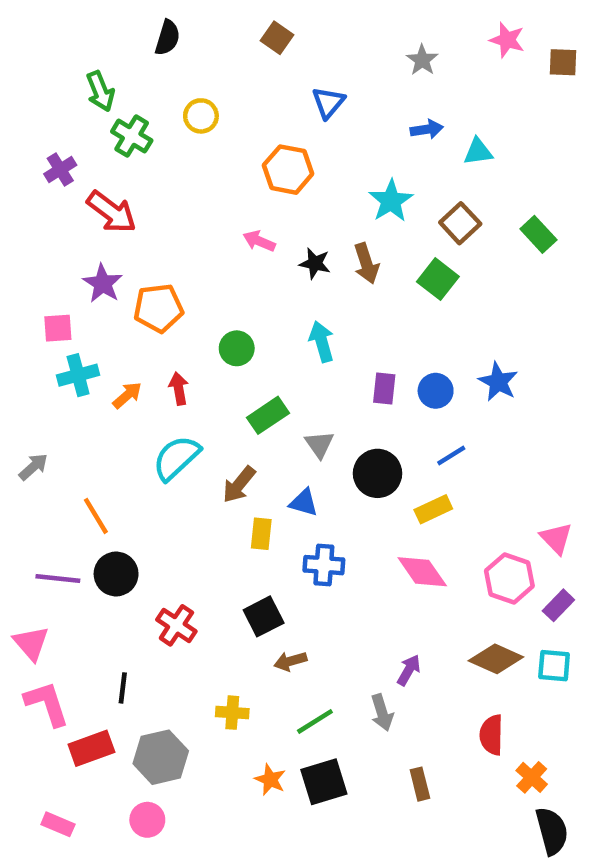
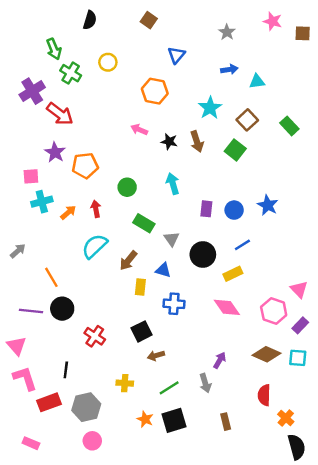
purple cross: (60, 170) -> (32, 91), size x1.5
green rectangle: (268, 415) -> (144, 223), turned 65
pink circle: (147, 820) -> (92, 441), moved

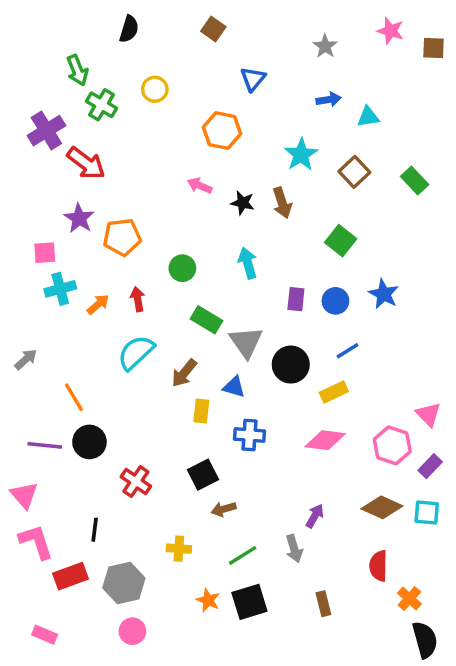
green square: (235, 150) -> (341, 241), moved
gray triangle: (172, 239) -> (246, 342), size x1.5
pink diamond: (227, 307) -> (325, 440), turned -48

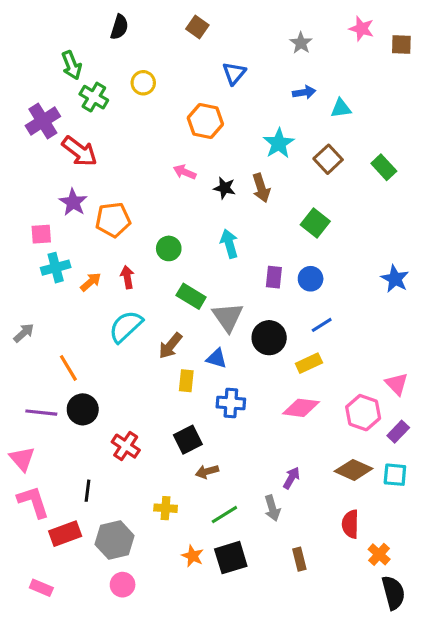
blue star: (384, 294) -> (395, 279), moved

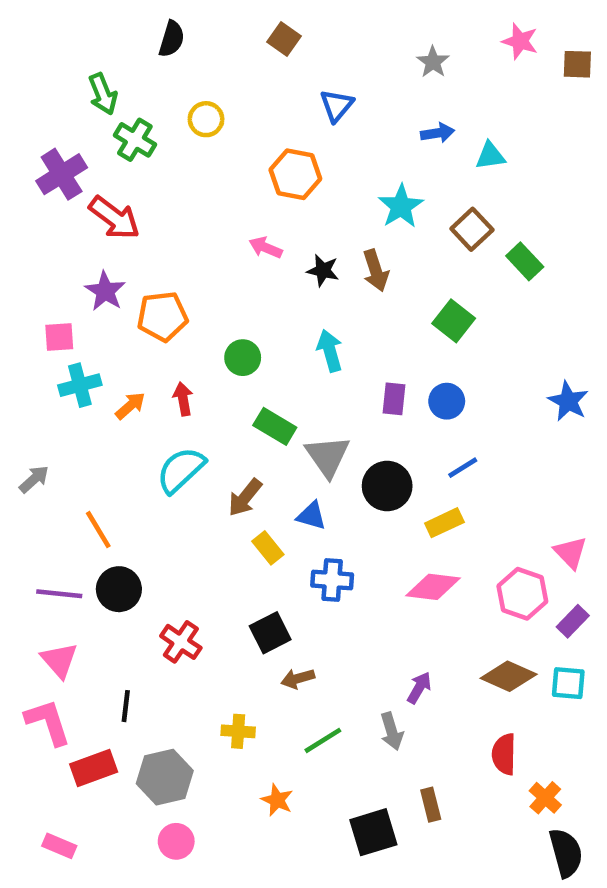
green rectangle: (384, 167) -> (525, 261), moved
yellow rectangle: (186, 381) -> (268, 548), turned -45
pink triangle: (22, 459) -> (59, 660), moved
black square: (231, 558) -> (373, 832), moved

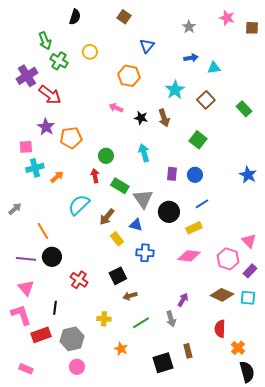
green rectangle: (525, 261) -> (244, 109), moved
red arrow: (183, 399) -> (95, 176), moved

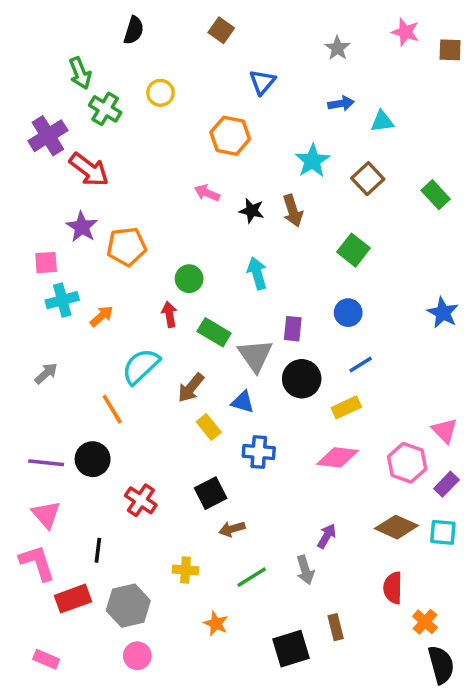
purple rectangle: (172, 174) -> (293, 329), moved
gray arrow: (15, 209) -> (46, 373), moved
orange line: (43, 231) -> (112, 409), moved

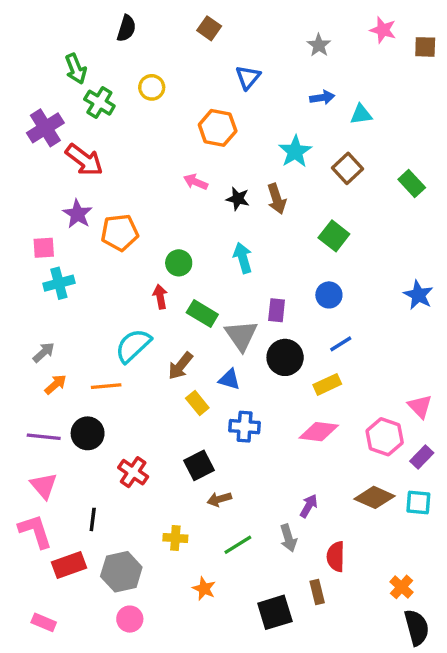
orange arrow: (102, 316) -> (56, 384), moved
orange line: (112, 409) -> (106, 386), turned -64
red semicircle: (393, 588) -> (336, 557), moved

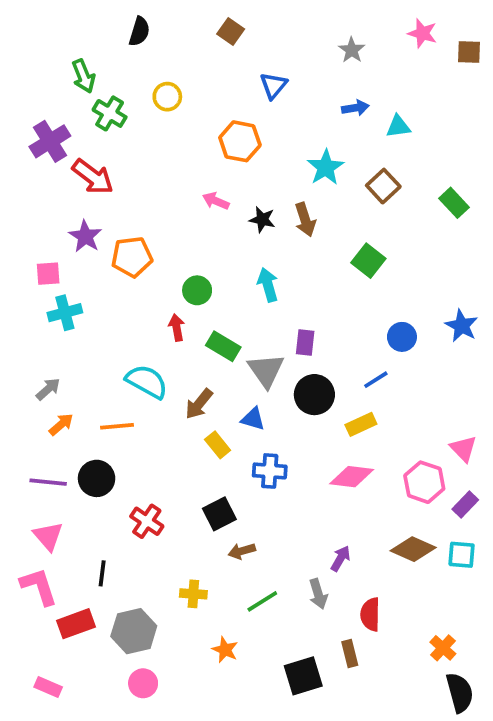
blue circle: (329, 295) -> (402, 337), moved
cyan semicircle: (133, 346) -> (147, 382), turned 72

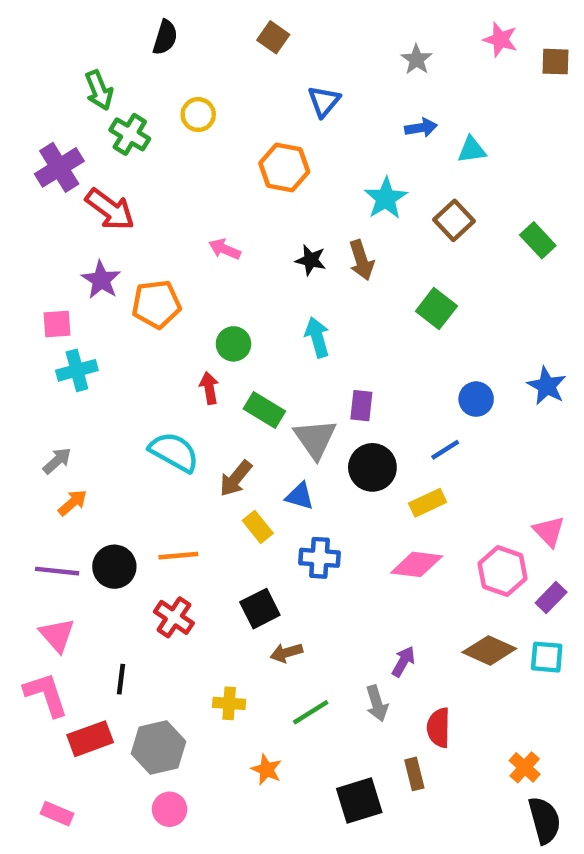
pink arrow: (216, 201) -> (225, 249), moved
orange line: (117, 426) -> (178, 556), moved

